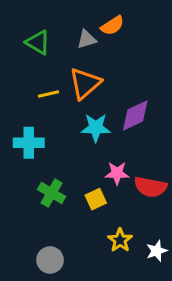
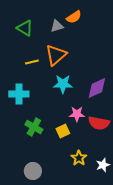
purple diamond: (135, 115) -> (97, 88), moved

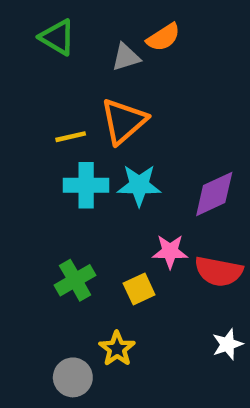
green triangle: (25, 28) -> (57, 37), moved
cyan cross: (19, 94) -> (86, 185), moved
green cross: (34, 127) -> (75, 280), turned 30
yellow star: (79, 158) -> (117, 349), moved
white star: (103, 165) -> (227, 344), moved

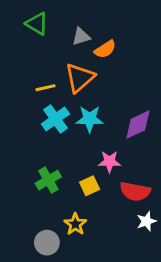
orange semicircle: (163, 37) -> (105, 49), moved
cyan cross: (86, 185) -> (55, 119), turned -36
red semicircle: (219, 271) -> (135, 191), moved

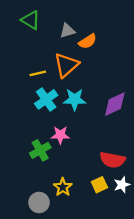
pink star: (109, 162) -> (60, 135), moved
yellow square: (90, 186) -> (99, 185), moved

